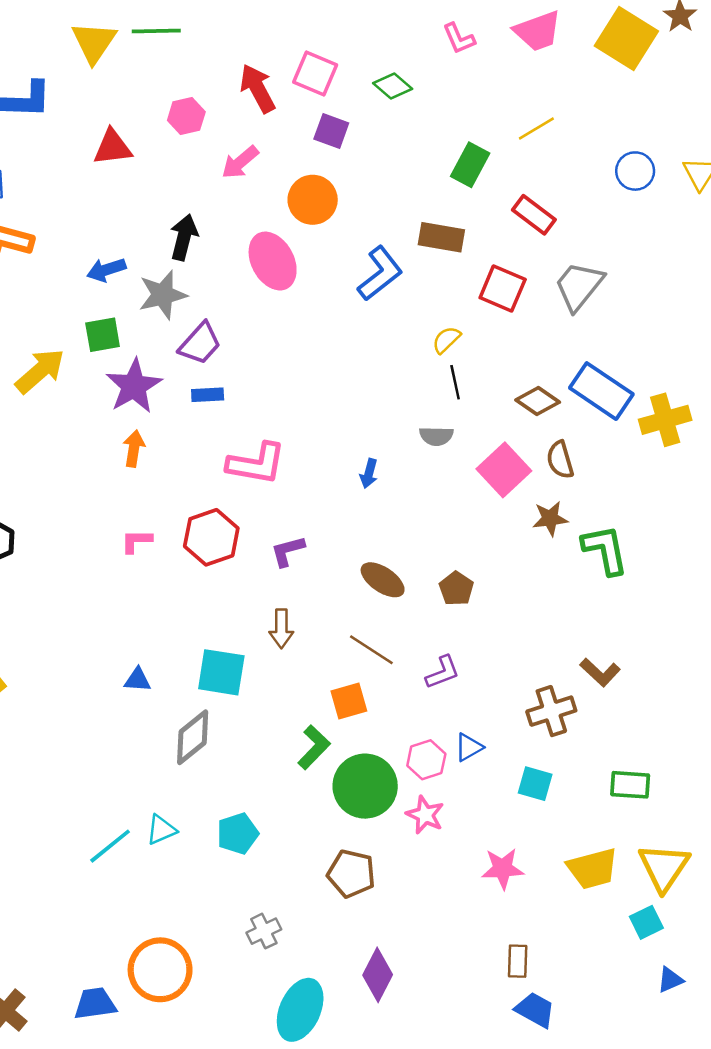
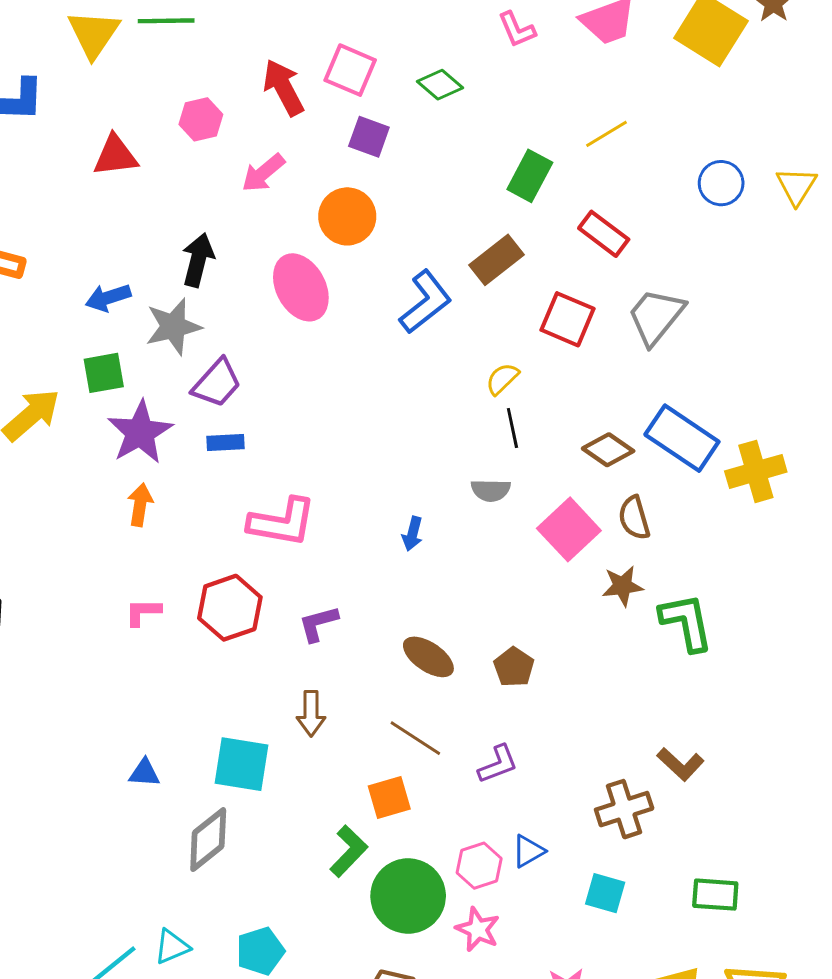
brown rectangle: (441, 237) -> (496, 260), turned -48

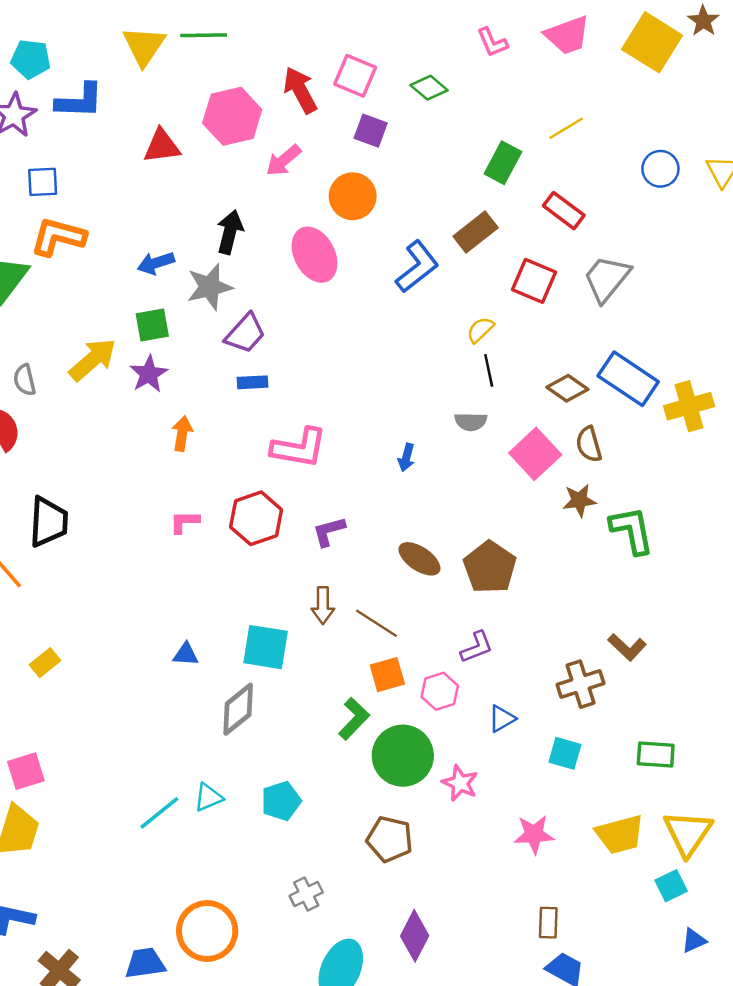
pink hexagon: (201, 119) -> (232, 116), size x1.6
purple star: (140, 432) -> (149, 374), moved, size x0.7
brown pentagon: (514, 667) -> (490, 567), size x1.6
brown line: (415, 738) -> (377, 623), moved
pink hexagon: (479, 866) -> (440, 691), moved

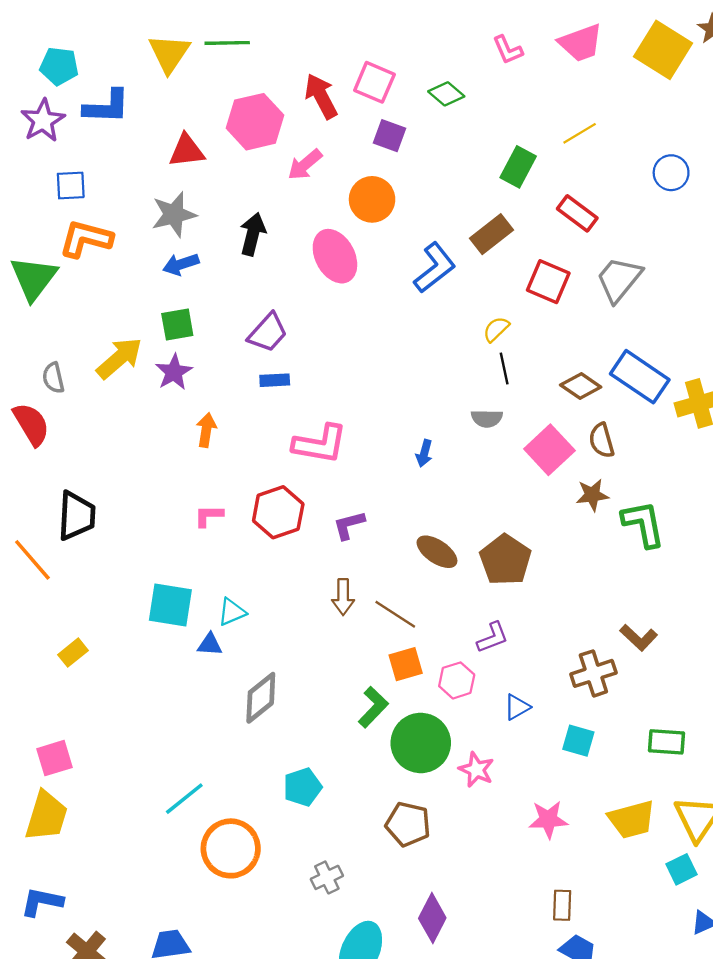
gray star: (210, 287) -> (174, 214), moved
cyan square: (266, 647) -> (170, 605), moved
cyan triangle: (208, 797) -> (232, 612), moved
orange circle: (207, 931) -> (231, 848), moved

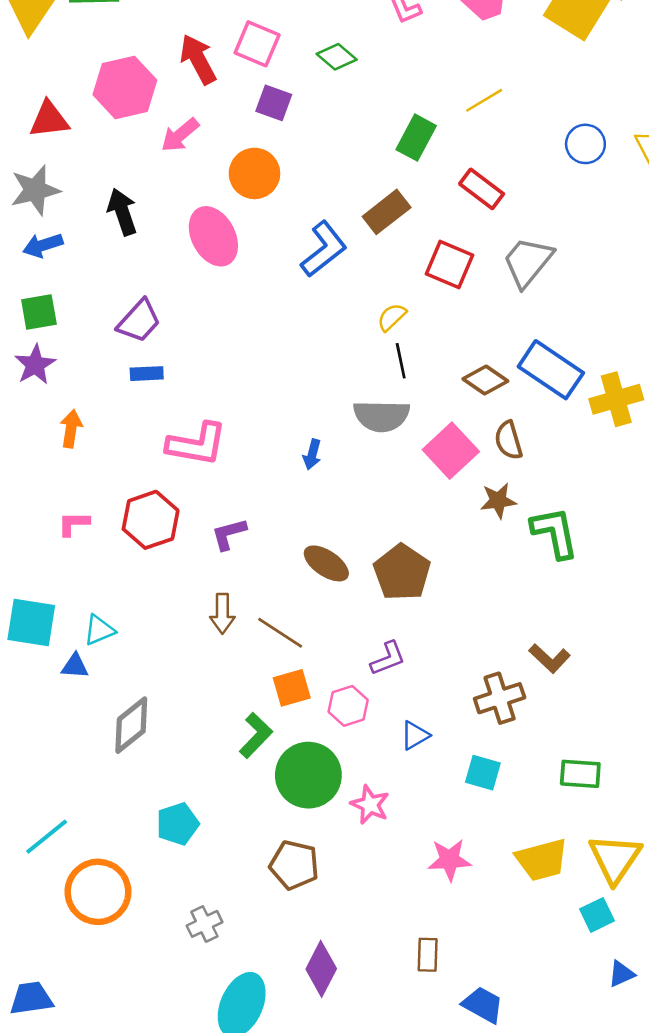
black arrow: (253, 234) -> (122, 212), turned -33
gray semicircle: (487, 418) -> (381, 416), size x1.6
brown rectangle: (562, 905) -> (428, 955), moved

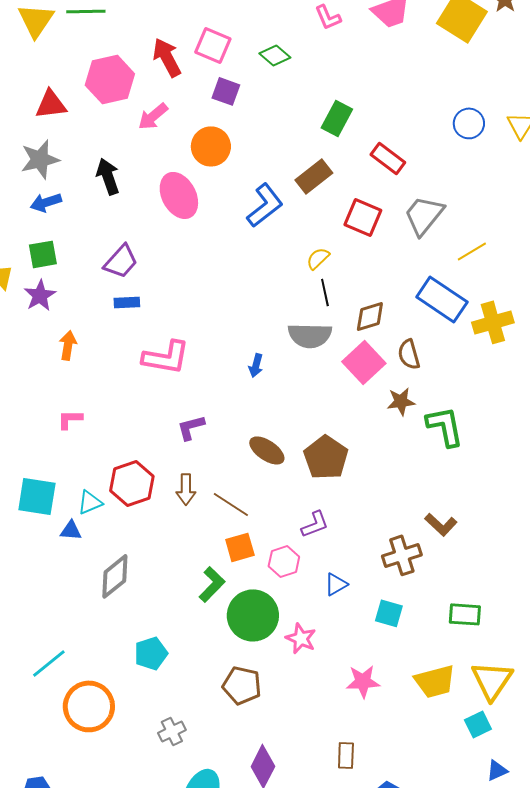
yellow line: (484, 100) -> (472, 251), moved
brown diamond: (485, 380) -> (370, 316), moved, turned -52
red hexagon: (151, 520) -> (132, 483), moved

